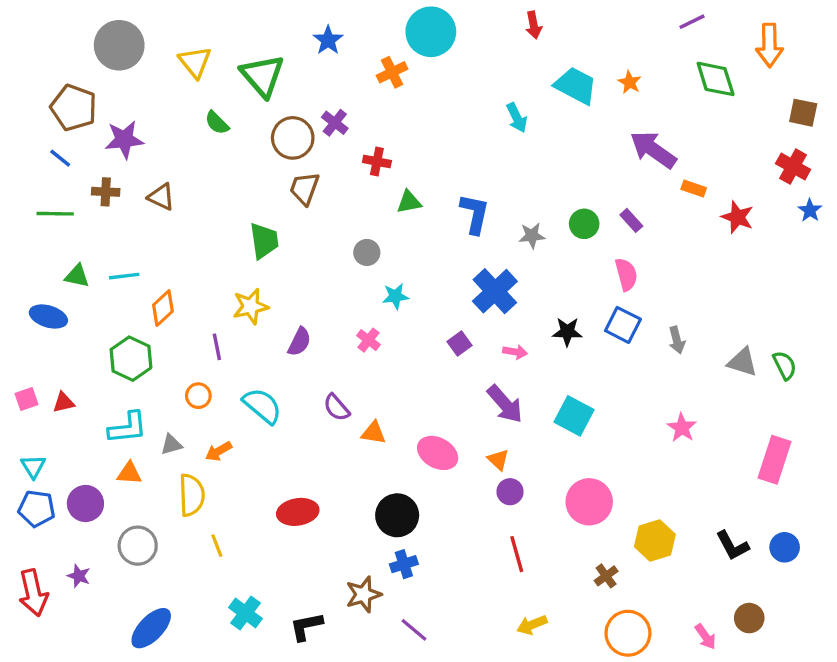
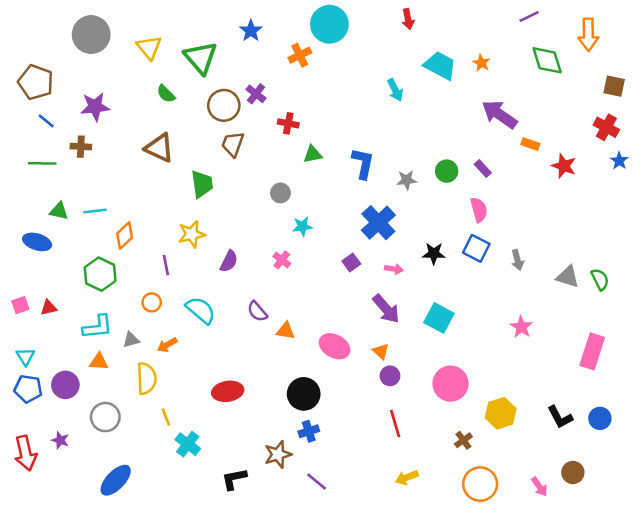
brown pentagon: (74, 108) -> (36, 82), moved
brown triangle: (161, 197) -> (159, 148), moved, size x1.4
cyan cross: (246, 613) -> (188, 444), moved

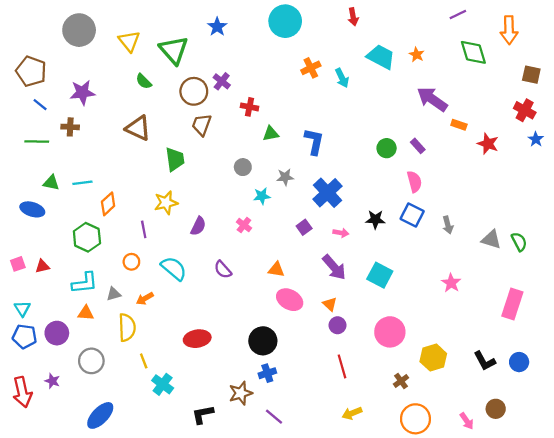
orange cross: (300, 55) -> (311, 68), moved
gray star: (407, 180) -> (285, 177), moved
orange triangle: (286, 331) -> (276, 270), moved

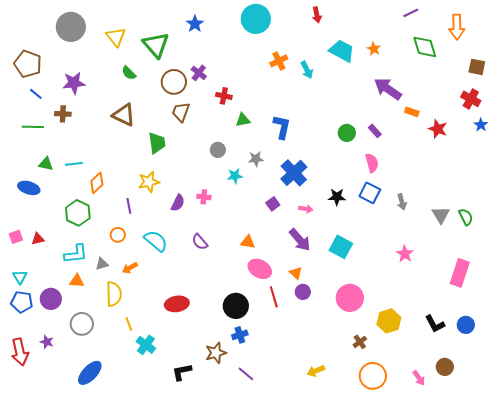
pink cross: (244, 225) -> (204, 197), moved, turned -32
gray triangle: (491, 239) -> (441, 215), turned 42
red line: (342, 366) -> (274, 297), moved

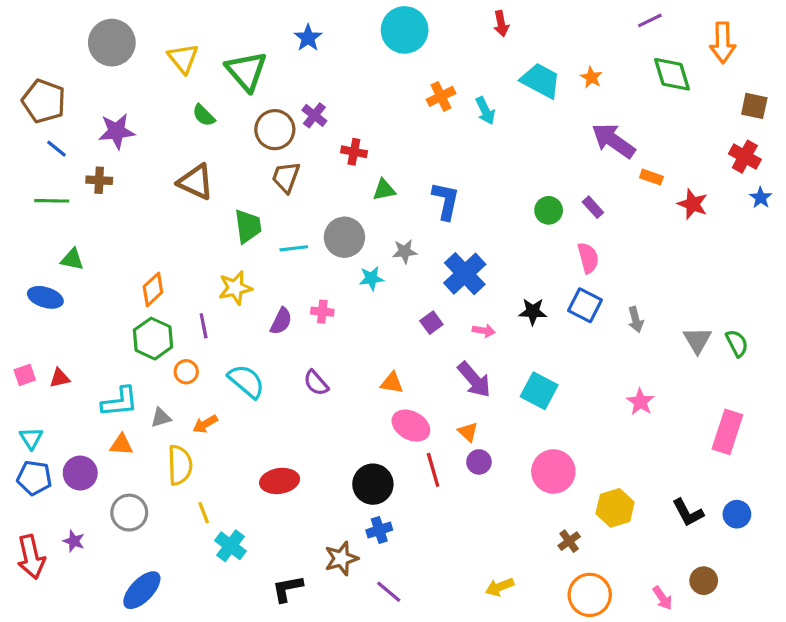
gray circle: (218, 150) -> (344, 237), size x1.6
cyan line: (74, 164) -> (294, 248), moved
green hexagon: (78, 213) -> (153, 339), moved

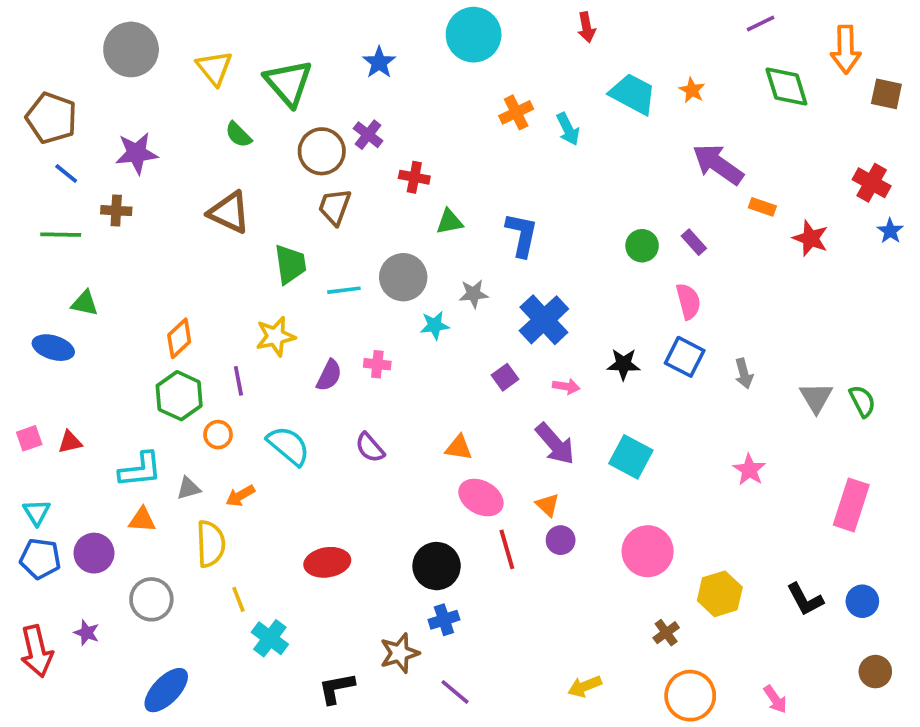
blue star: (308, 38) -> (379, 62), moved
brown square: (754, 106) -> (886, 94), moved
brown circle: (704, 581) -> (875, 672), moved

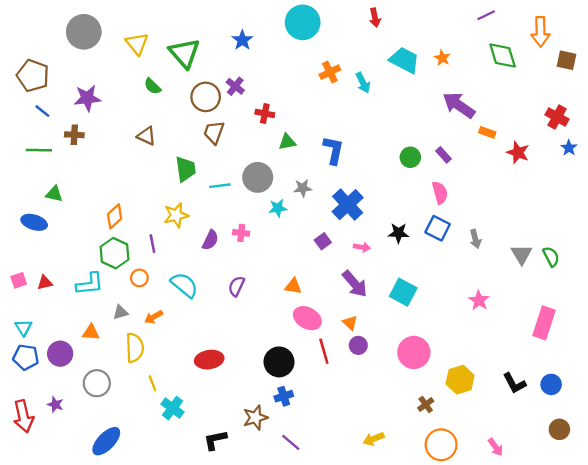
brown triangle: (229, 212) -> (146, 136), size x0.7
purple semicircle: (370, 448) -> (236, 286), turned 66
cyan L-shape: (140, 470) -> (90, 284), moved

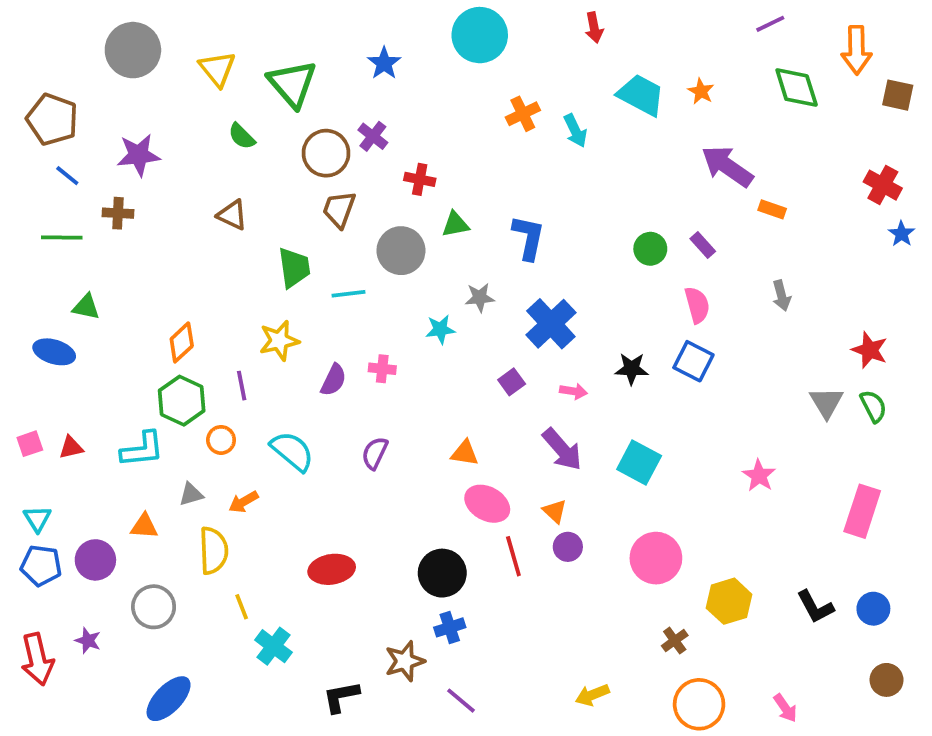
red star: (518, 153) -> (870, 350), moved
gray circle: (258, 177) -> (401, 251), moved
gray arrow: (475, 239) -> (782, 296), moved

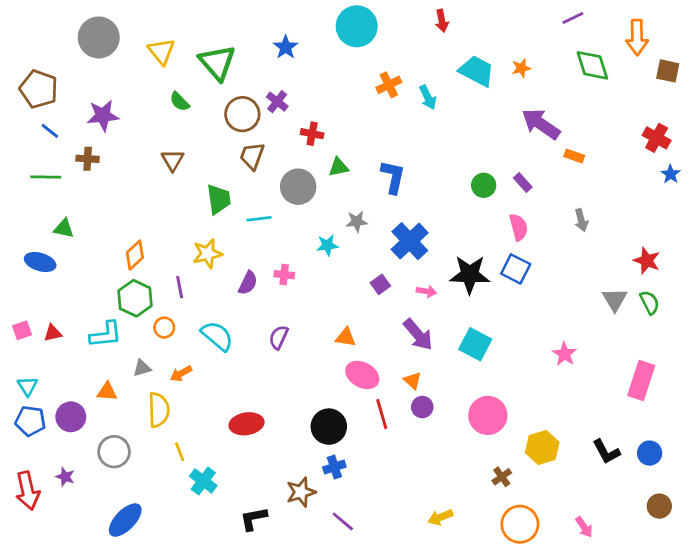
orange star: (701, 91) -> (521, 68), turned 30
brown triangle: (232, 215) -> (173, 160), turned 35
black star: (632, 369) -> (470, 275), size x1.6

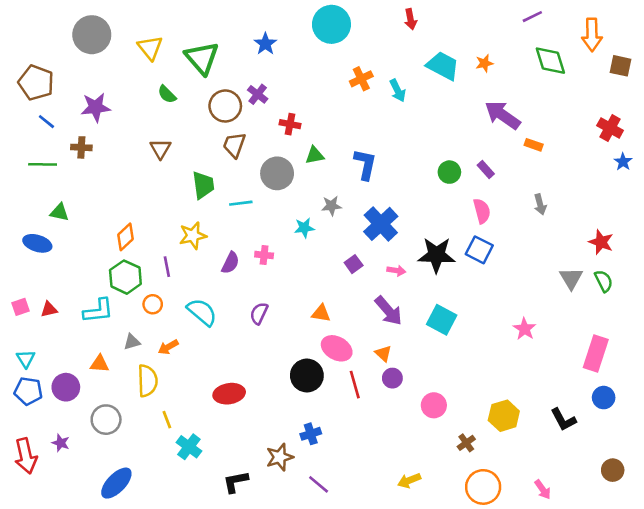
pink circle: (488, 415) -> (434, 405), moved, size x0.7
black circle: (329, 427) -> (307, 376), moved
blue circle: (650, 453) -> (604, 398), moved

